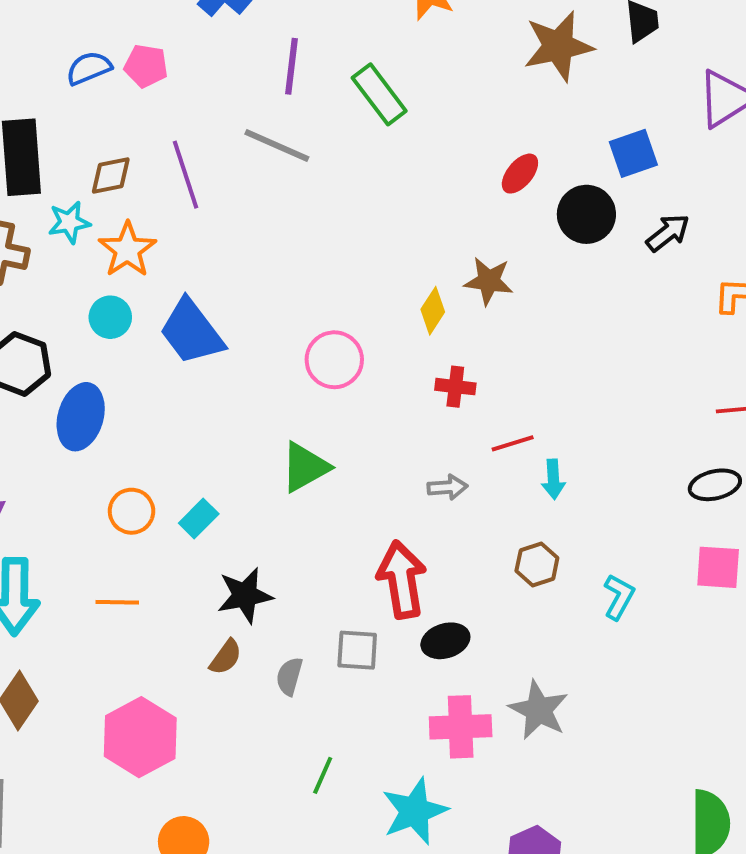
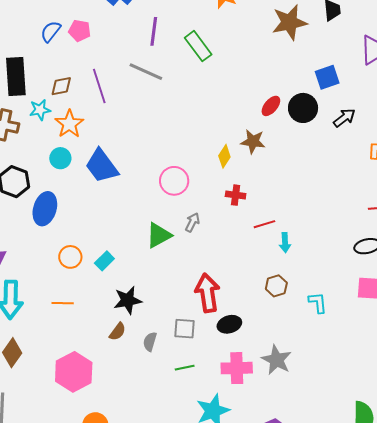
blue semicircle: (89, 68) -> (51, 31), turned -30
red ellipse: (520, 174) -> (271, 106), moved
gray arrow: (447, 487) -> (192, 222), moved, turned -60
cyan L-shape: (619, 597) -> (318, 303), turned -35
green line: (323, 775) -> (185, 368), moved, turned 54

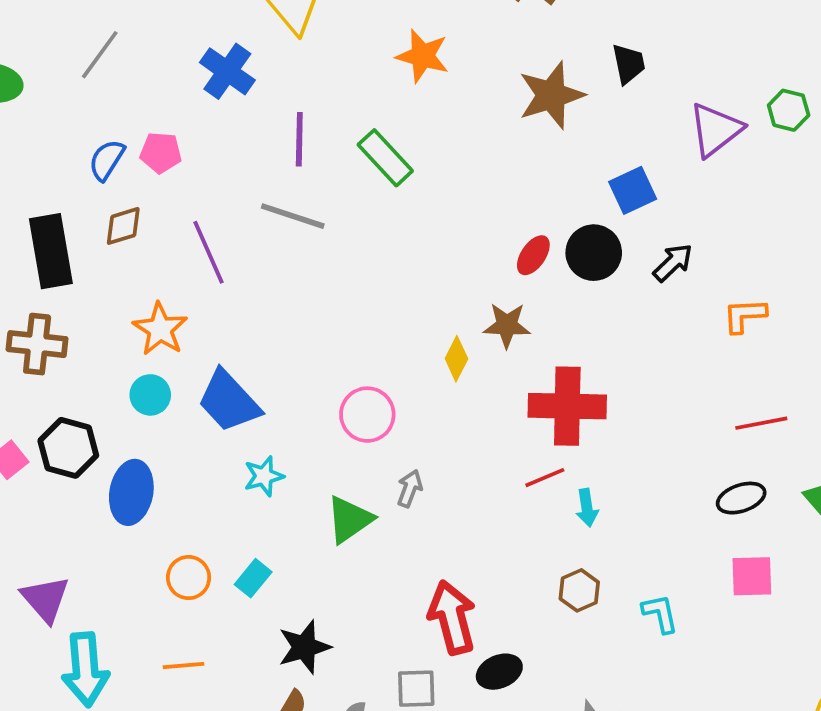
brown diamond: (61, 86) -> (123, 226), moved
cyan star: (40, 110) -> (264, 476), moved
red cross: (236, 195) -> (567, 406), moved, size x2.0

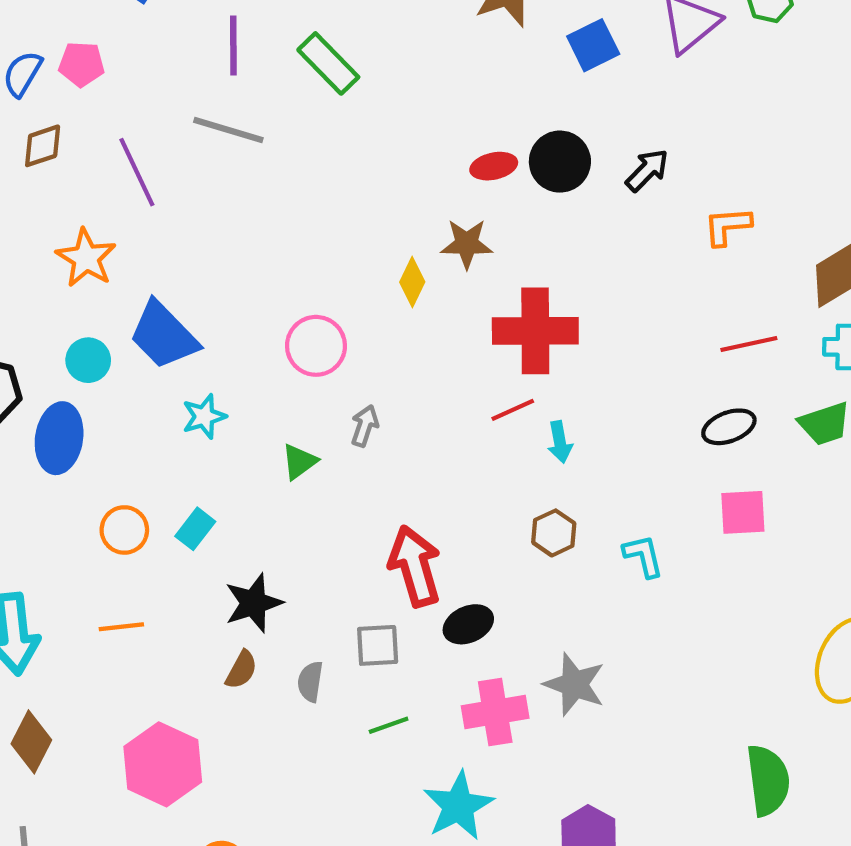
blue square: (633, 190) -> (593, 45), moved
red ellipse: (533, 255) -> (494, 166), turned 45
cyan circle: (150, 395) -> (88, 360), moved
green triangle: (349, 519) -> (299, 462), size x0.7

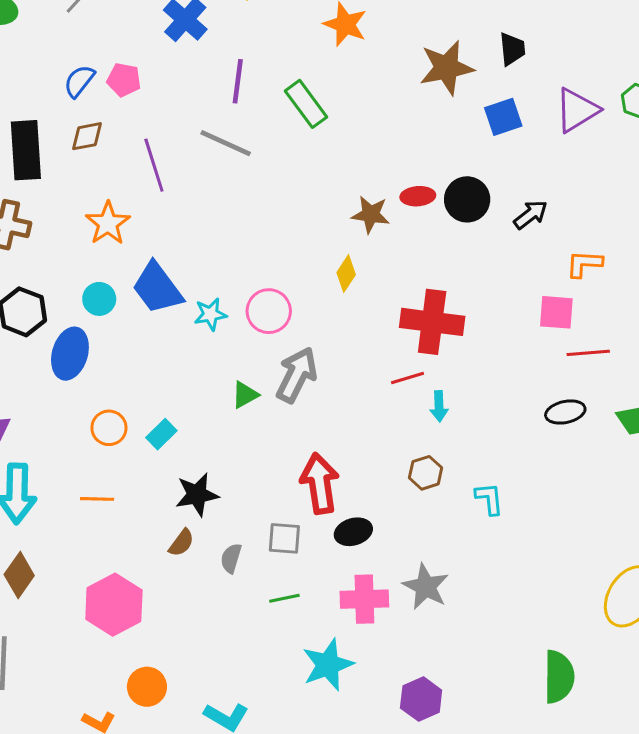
brown star: (467, 244) -> (371, 214), moved
cyan star: (204, 416) -> (210, 314), moved
gray arrow: (365, 426) -> (297, 375), size x1.8
pink square: (743, 512) -> (556, 312), moved

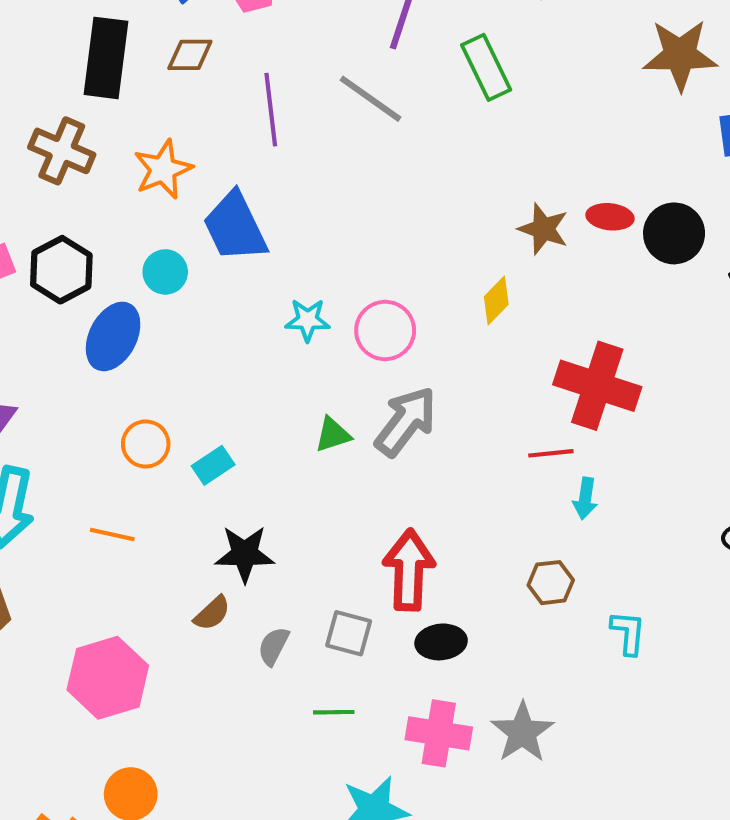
orange star: (108, 223) -> (163, 169), moved
blue trapezoid: (157, 288) -> (235, 227), moved

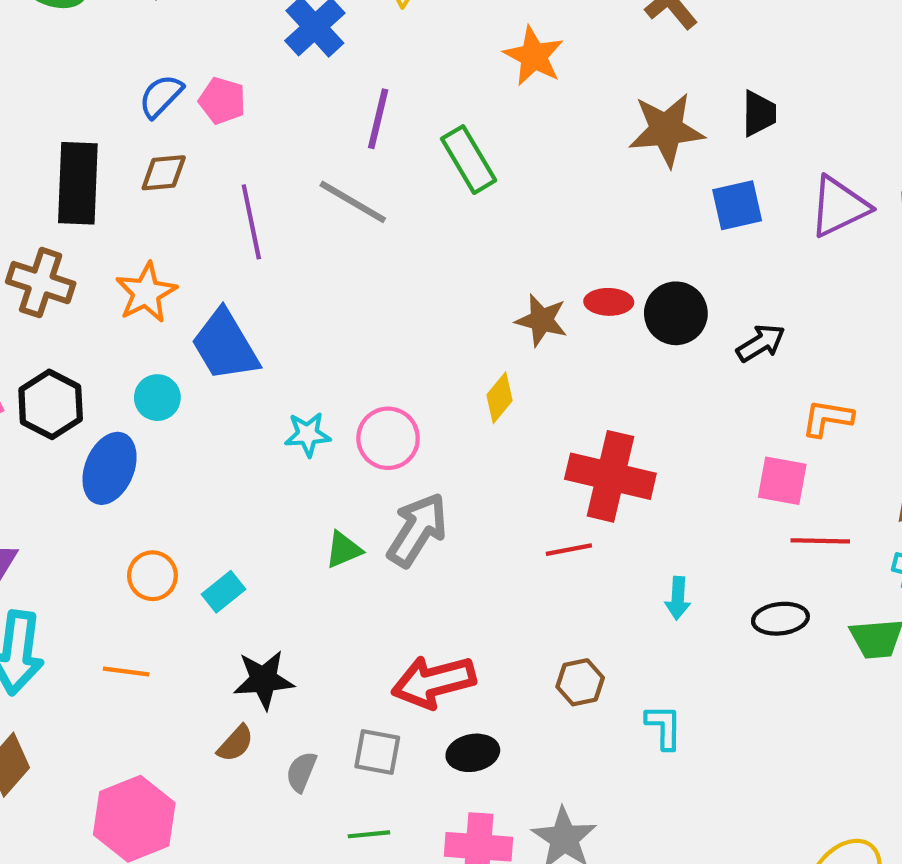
cyan arrow: (585, 498) -> (678, 598), moved
red arrow: (409, 570) -> (434, 682), turned -102

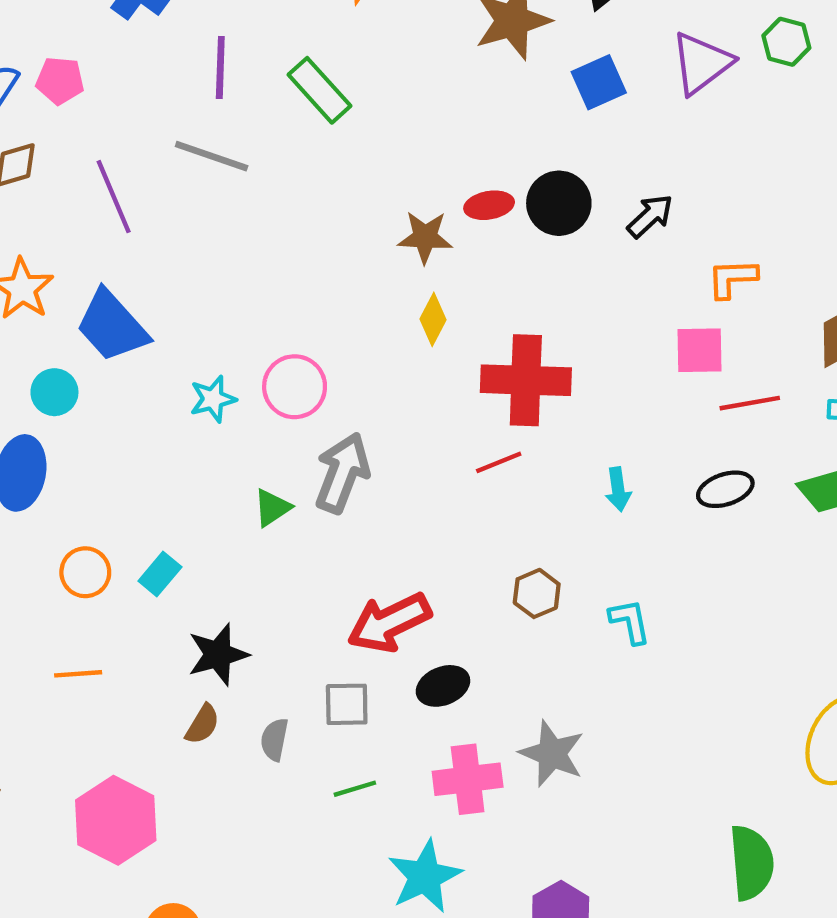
yellow diamond: (499, 398) -> (433, 319), moved

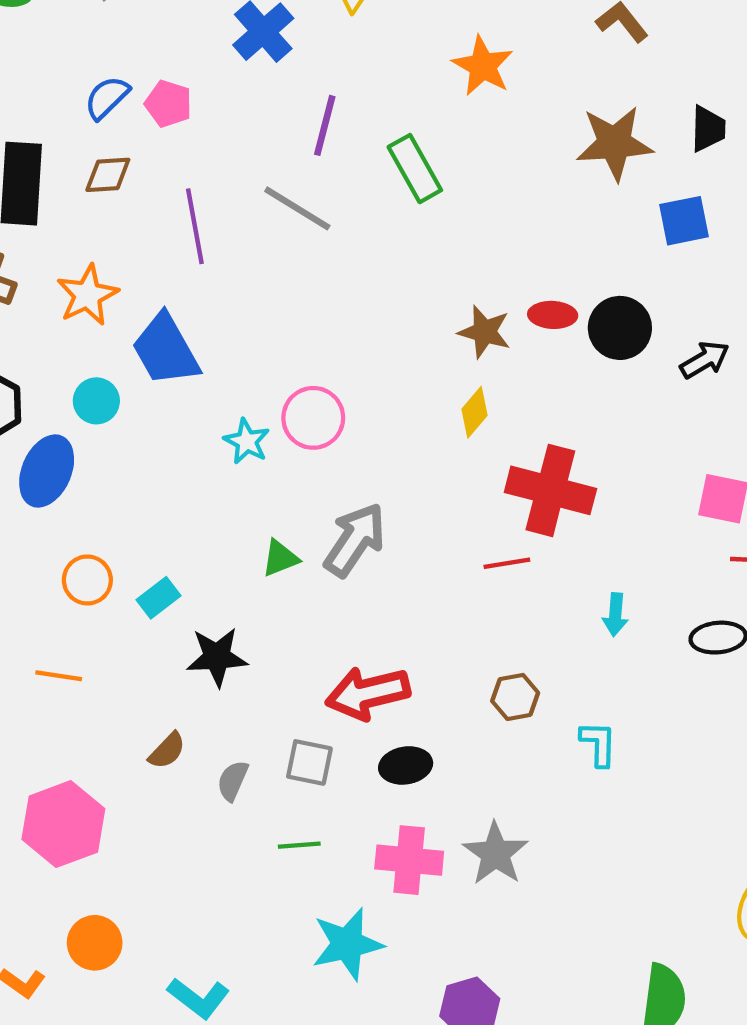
pink circle: (295, 387) -> (313, 418), moved
cyan star: (213, 399) -> (247, 441), turned 30
black star: (218, 654) -> (217, 657), moved

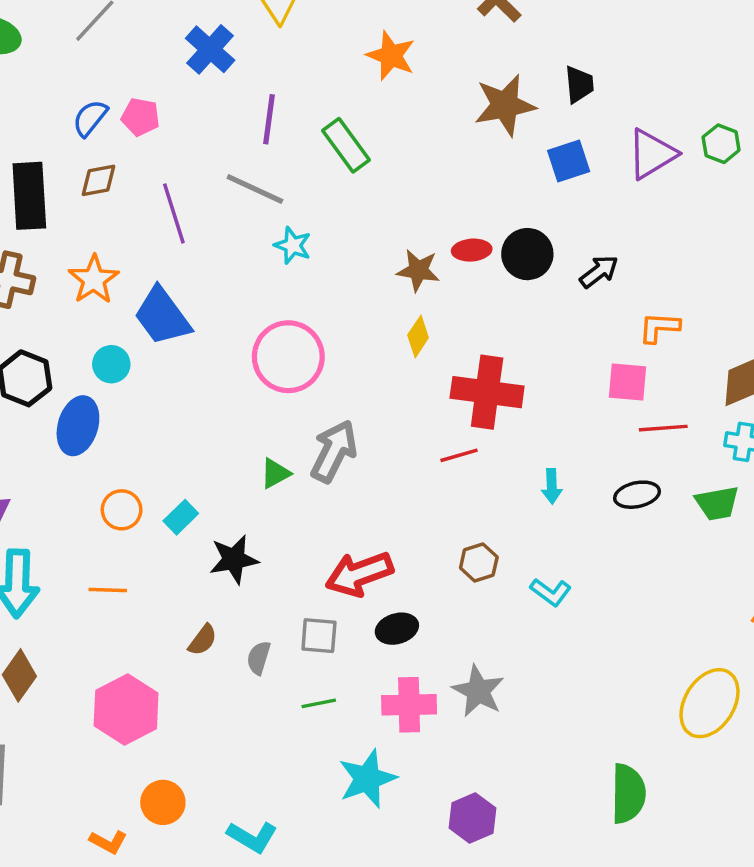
pink circle: (313, 418) -> (288, 357), size x1.4
cyan star: (247, 441) -> (293, 245), moved
cyan L-shape: (598, 744) -> (551, 592), turned 132

